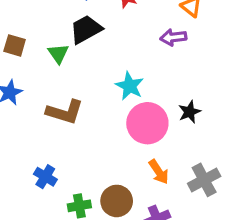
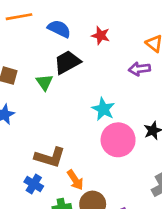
brown L-shape: (65, 112) -> (50, 157), moved
orange arrow: (159, 172) -> (75, 180), moved

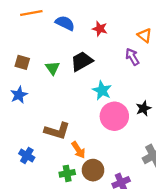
black trapezoid: (67, 62) -> (82, 61), moved
purple arrow: (139, 69) -> (132, 57), turned 66
blue cross: (34, 184) -> (27, 156), moved

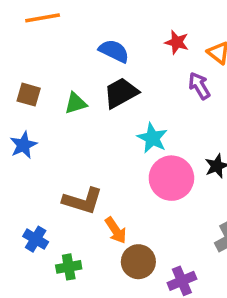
blue semicircle: (65, 23) -> (114, 51), moved
red star: (100, 29) -> (177, 42), moved
green triangle: (53, 68) -> (76, 103), turned 48
green cross: (67, 173) -> (69, 267), moved

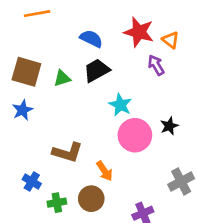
red star: (177, 42) -> (139, 32), size x1.6
brown square: (29, 95) -> (26, 72), size x1.6
orange arrow: (116, 230) -> (104, 171), moved
brown circle: (138, 262) -> (91, 199), moved

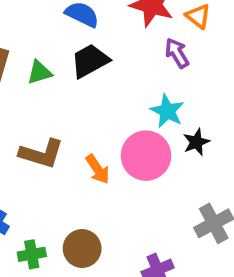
cyan star: (120, 105) -> (167, 111), moved
brown L-shape: (67, 152) -> (41, 154), moved
orange arrow: (104, 171) -> (98, 169), moved

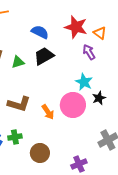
green cross: (32, 254) -> (15, 137), moved

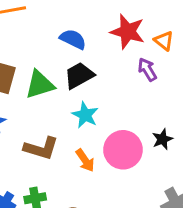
green triangle: (18, 62) -> (40, 85), size x1.5
cyan star: (84, 82) -> (85, 115), moved

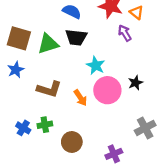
black trapezoid: (79, 76) -> (76, 37), turned -145
cyan star: (85, 115) -> (96, 65), moved

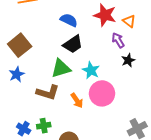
black trapezoid: (76, 37) -> (73, 44), turned -40
brown square: (19, 38) -> (20, 45), turned 35
green triangle: (48, 44) -> (61, 68), moved
black star: (135, 83) -> (128, 60), moved

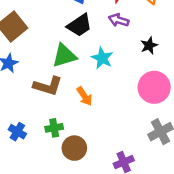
purple arrow: (118, 40) -> (119, 20), moved, turned -42
pink circle: (102, 93) -> (154, 87), moved
green cross: (44, 126) -> (54, 128), moved

